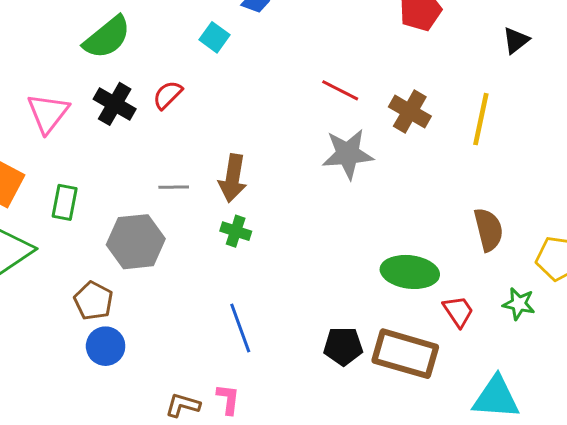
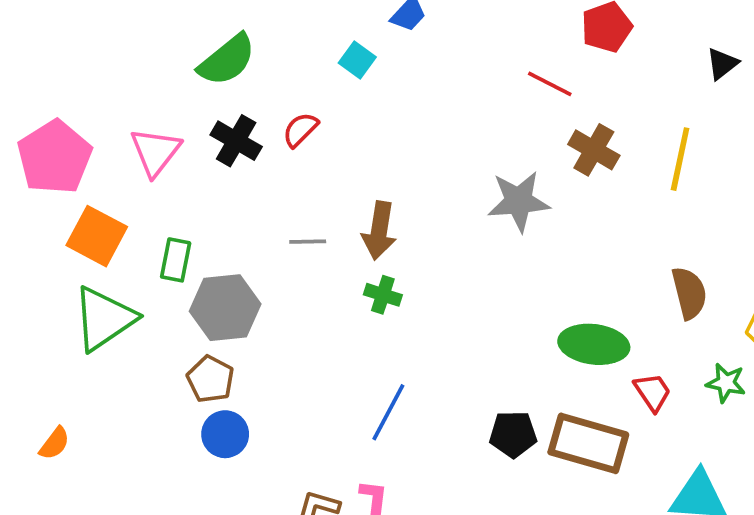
red line: (340, 90) -> (550, 84), moved
gray hexagon: (136, 242) -> (225, 308), moved
blue line: (240, 328) -> (388, 412), turned 48

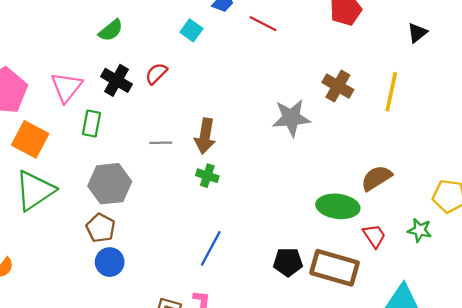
green semicircle: (227, 60) -> (111, 30), size x0.7
red line: (550, 84) -> (263, 24), moved
green rectangle: (176, 260) -> (92, 124), moved
brown semicircle: (689, 293) -> (376, 178), moved, turned -108

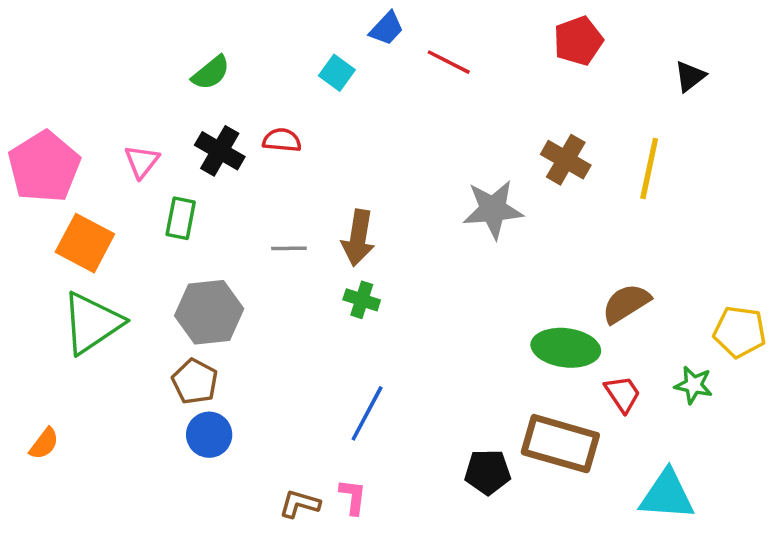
red semicircle: (156, 74) -> (282, 140), turned 50
pink triangle: (67, 87) -> (142, 161), size x0.7
black pentagon: (288, 262) -> (488, 472), moved

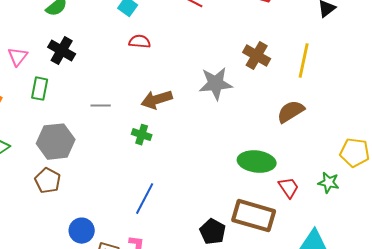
red semicircle: (282, 140) -> (140, 42), moved
brown arrow: (358, 238) -> (157, 100), moved, turned 64
brown semicircle: (626, 303) -> (291, 112), moved
blue circle: (209, 435) -> (82, 231), moved
black pentagon: (488, 472) -> (213, 232), turned 30

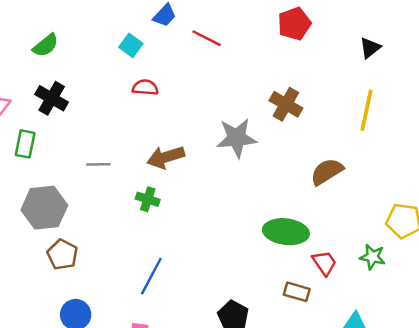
yellow line: (304, 61) -> (366, 110), moved
brown pentagon: (48, 181) -> (62, 255), moved
brown rectangle: (254, 216) -> (297, 292), moved, size x0.5

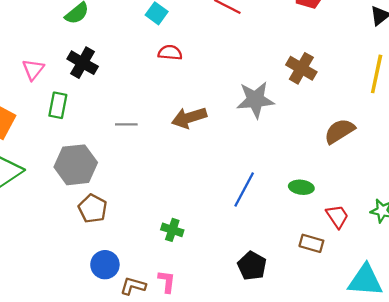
green cross: (148, 199) -> (172, 230), moved
green ellipse: (286, 232) -> (301, 187), size x0.6
blue line: (151, 276) -> (244, 189), moved

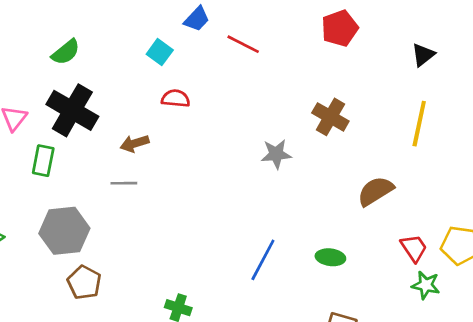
black cross: (83, 63) -> (72, 110), size x1.4
gray star: (255, 100) -> (276, 154), size x0.7
brown arrow: (189, 118) -> (135, 143), moved, size x0.7
red trapezoid: (337, 216) -> (414, 248), moved

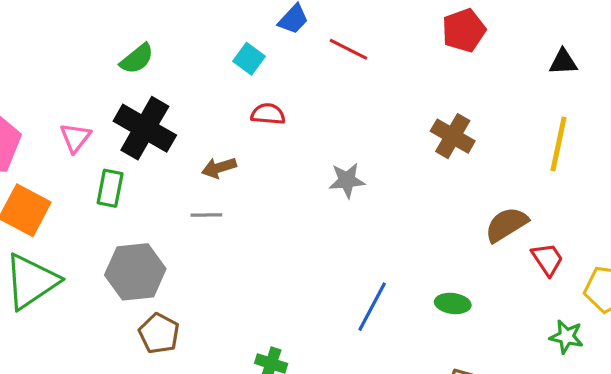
black triangle: (423, 55) -> (563, 62), turned 35
gray star: (276, 154) -> (347, 180), moved
red trapezoid: (414, 248) -> (547, 259), moved

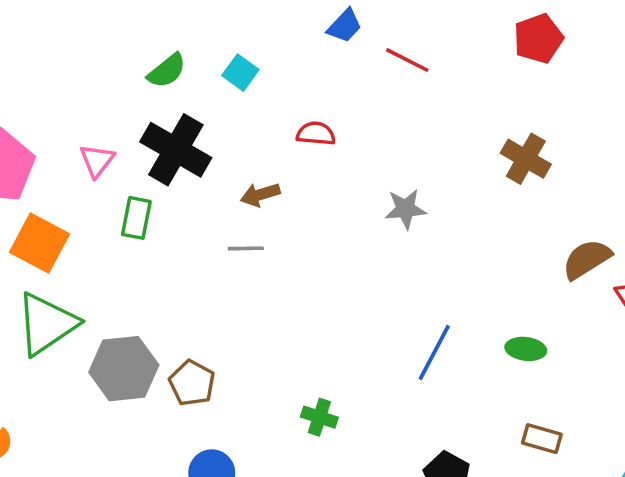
cyan square: (249, 59) -> (240, 73), moved
gray hexagon: (135, 272) -> (124, 369), moved

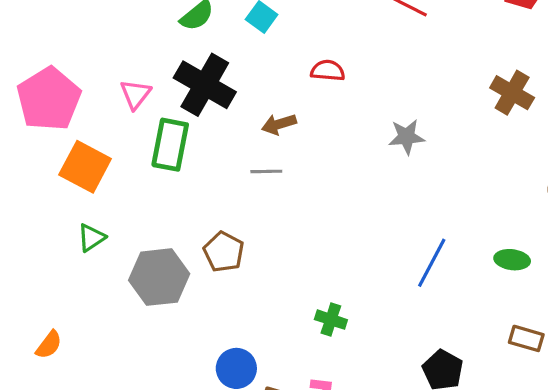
green rectangle: (136, 218) -> (170, 145), size x1.4
green triangle: (47, 324) -> (91, 238), size x0.5
brown pentagon: (192, 383) -> (224, 252), moved

